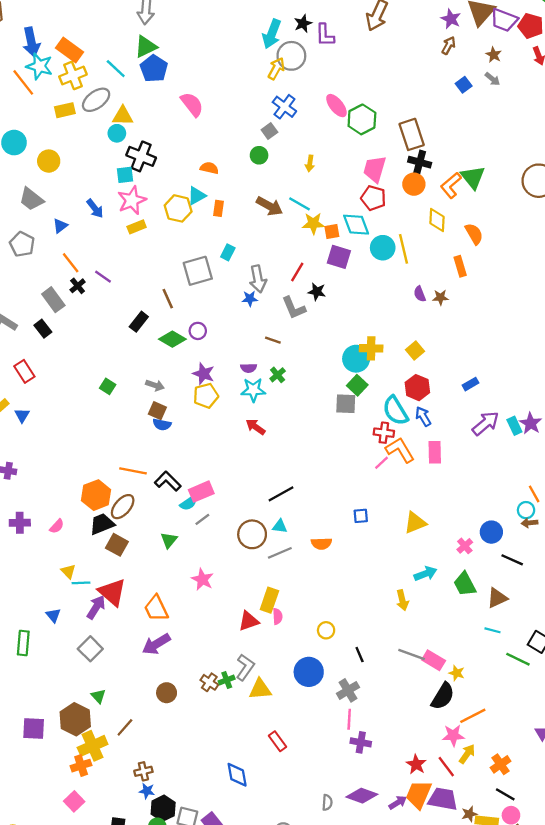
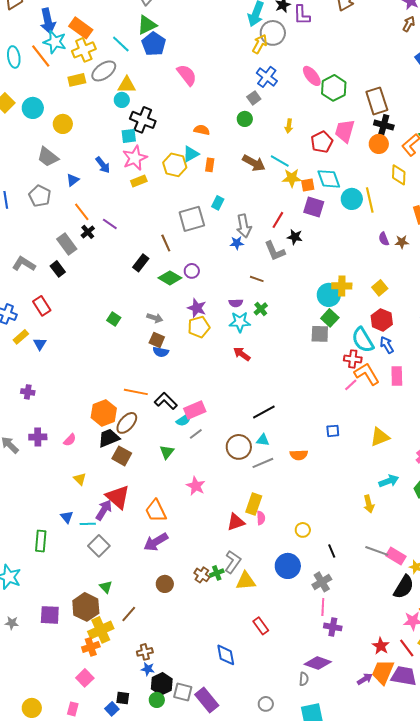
red pentagon: (373, 198) -> (322, 142), moved, turned 30
cyan line: (81, 583) -> (88, 524), moved
purple diamond: (362, 796) -> (318, 663), moved

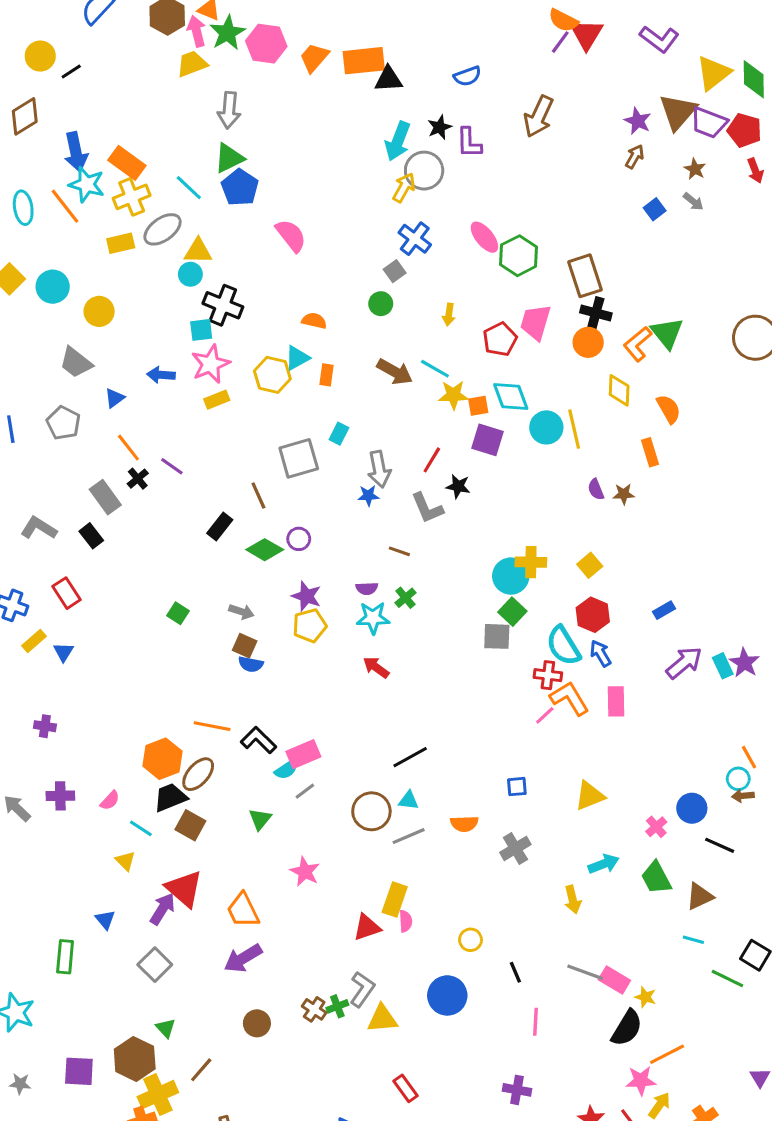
blue arrow: (103, 165) -> (161, 375), turned 132
cyan line: (88, 524) -> (141, 828), moved, turned 35
gray cross: (322, 582) -> (515, 848), moved
pink line: (323, 607) -> (536, 1022), moved

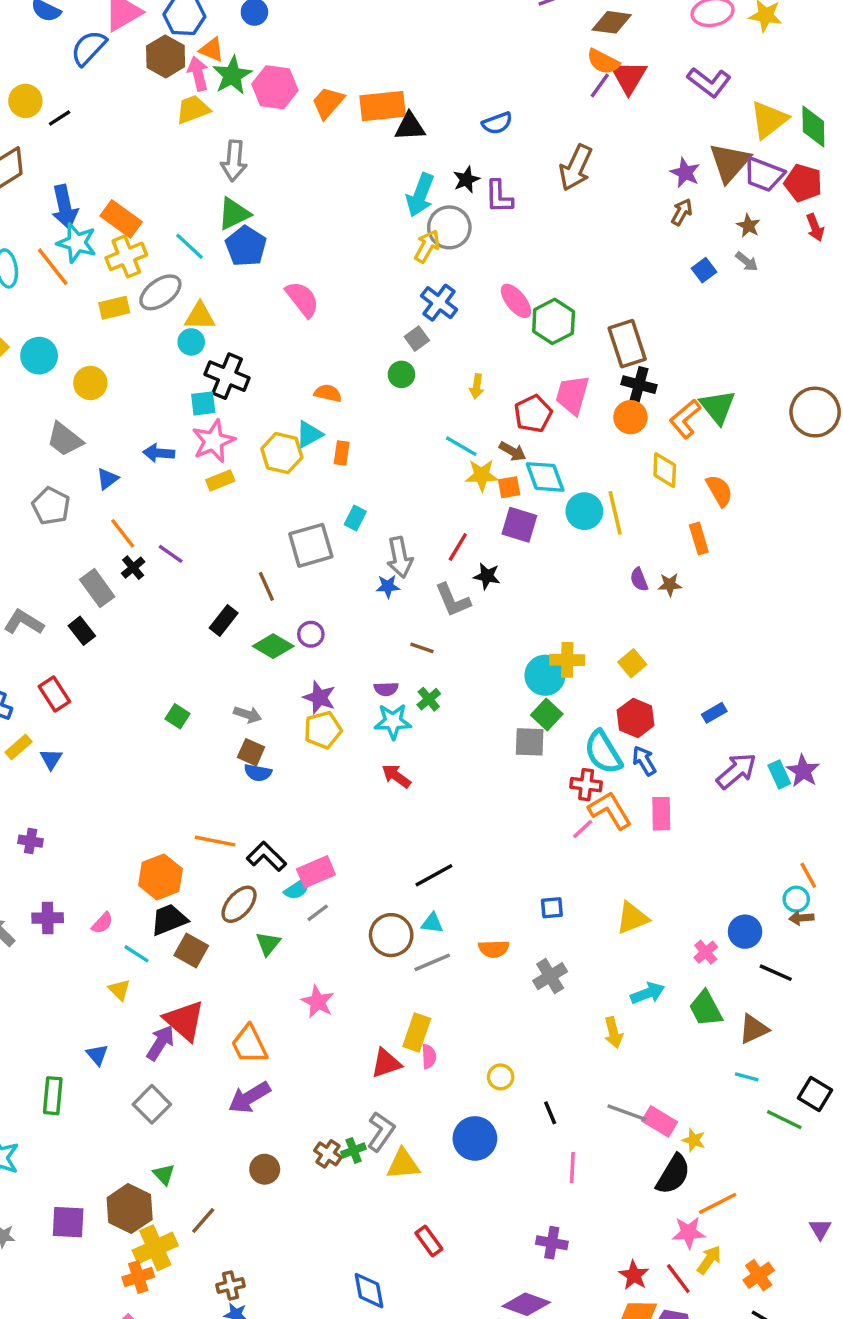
brown arrow: (395, 372) -> (513, 451), moved, size x0.7
brown ellipse: (198, 774) -> (239, 904), moved

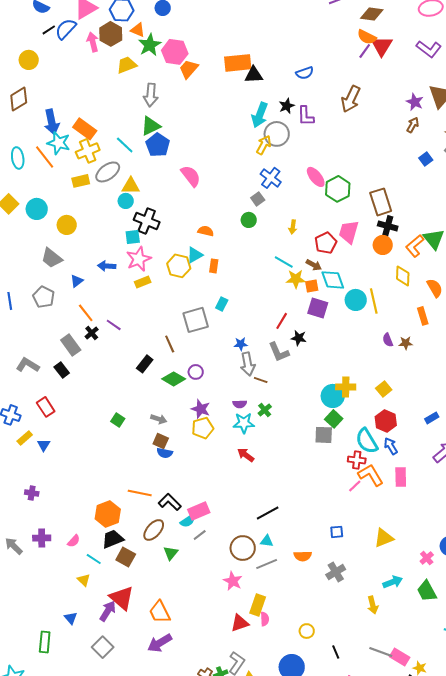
pink arrow: (198, 74) -> (93, 42), moved
orange trapezoid: (328, 103) -> (189, 69), moved
black line: (60, 118) -> (49, 30), moved
gray arrow: (400, 557) -> (248, 364), moved
pink star: (318, 1002) -> (233, 581), moved

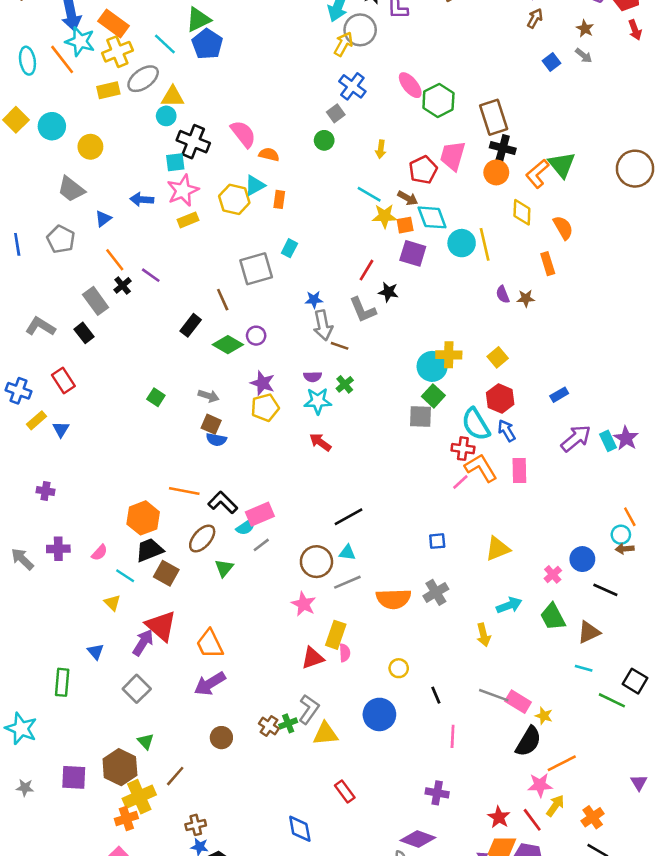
pink semicircle: (191, 176) -> (243, 134), moved
orange semicircle: (303, 556) -> (394, 599), moved, size x1.5

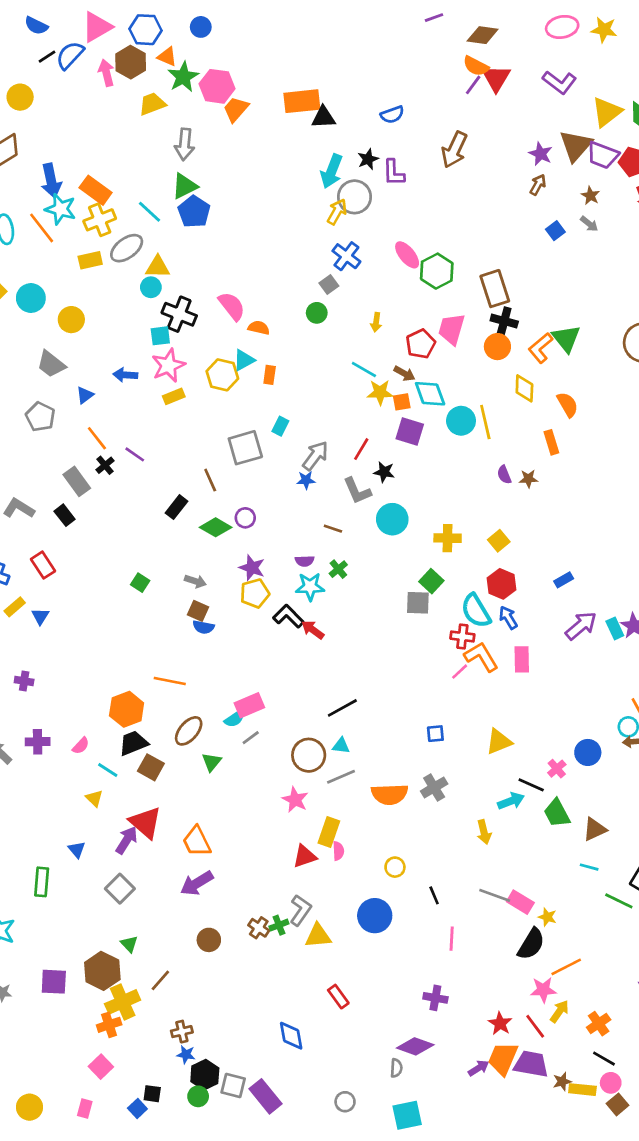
gray arrow: (323, 325) -> (315, 456), moved, turned -132
cyan circle: (432, 366) -> (392, 519), moved
black L-shape: (223, 503) -> (288, 616), moved
black line: (605, 590) -> (531, 785), moved

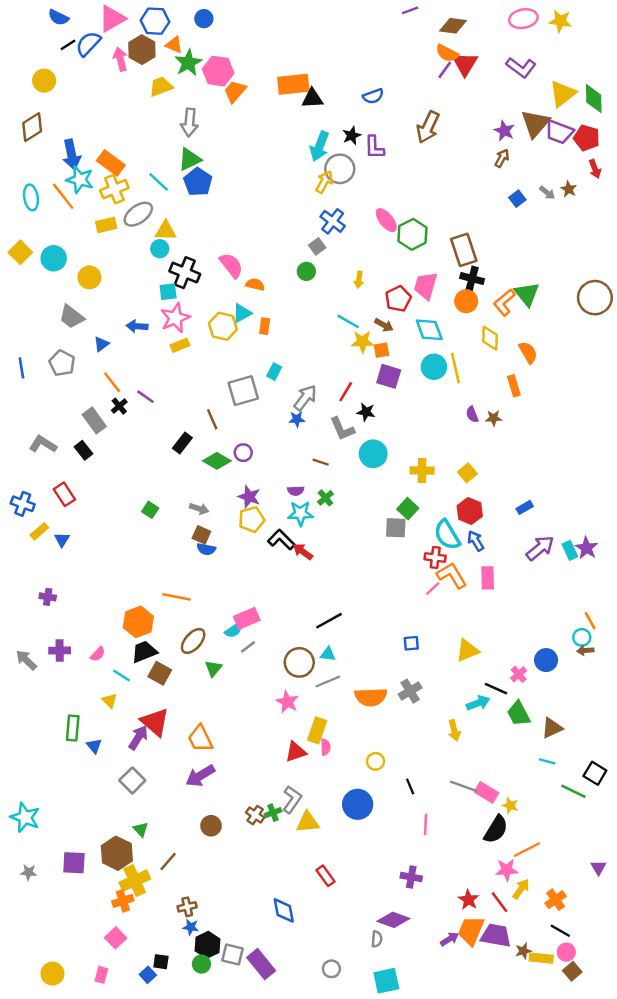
brown star: (590, 196) -> (569, 189), moved
cyan diamond: (430, 394) -> (429, 330), moved
green rectangle: (42, 882) -> (73, 728), moved

